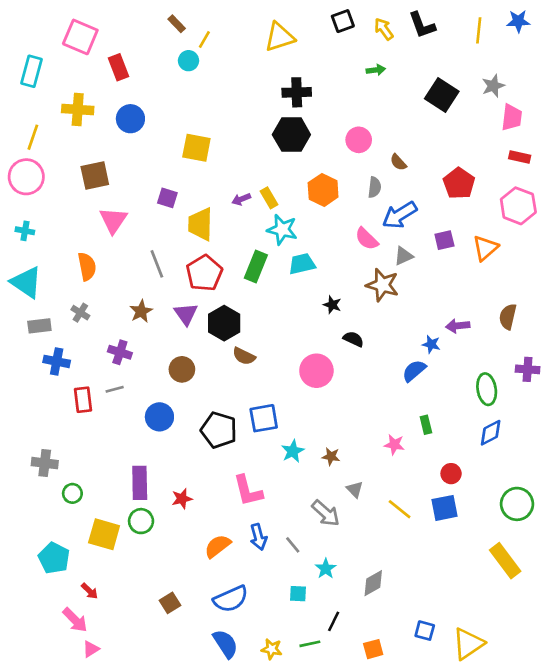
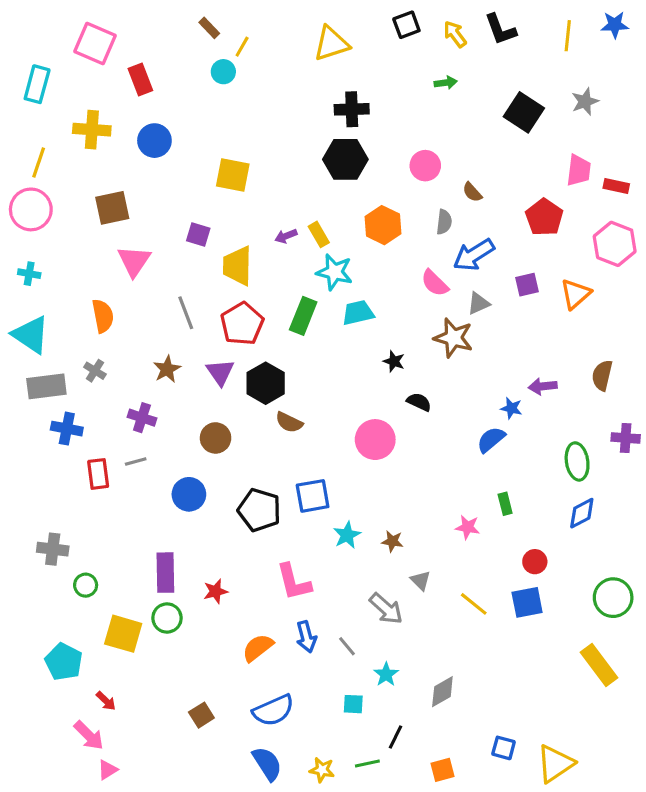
pink trapezoid: (512, 117) -> (579, 170), moved
gray rectangle: (39, 326) -> (46, 386), size x1.4

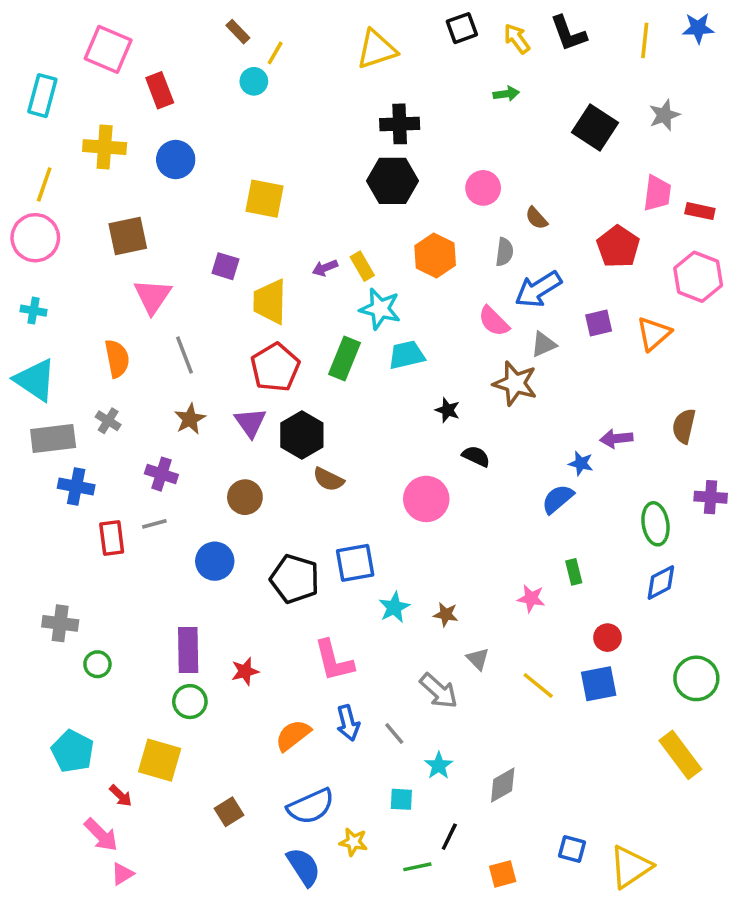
gray line: (186, 313) -> (185, 355), moved
yellow square: (123, 634) -> (160, 760), moved
yellow star: (322, 770) -> (353, 842), moved

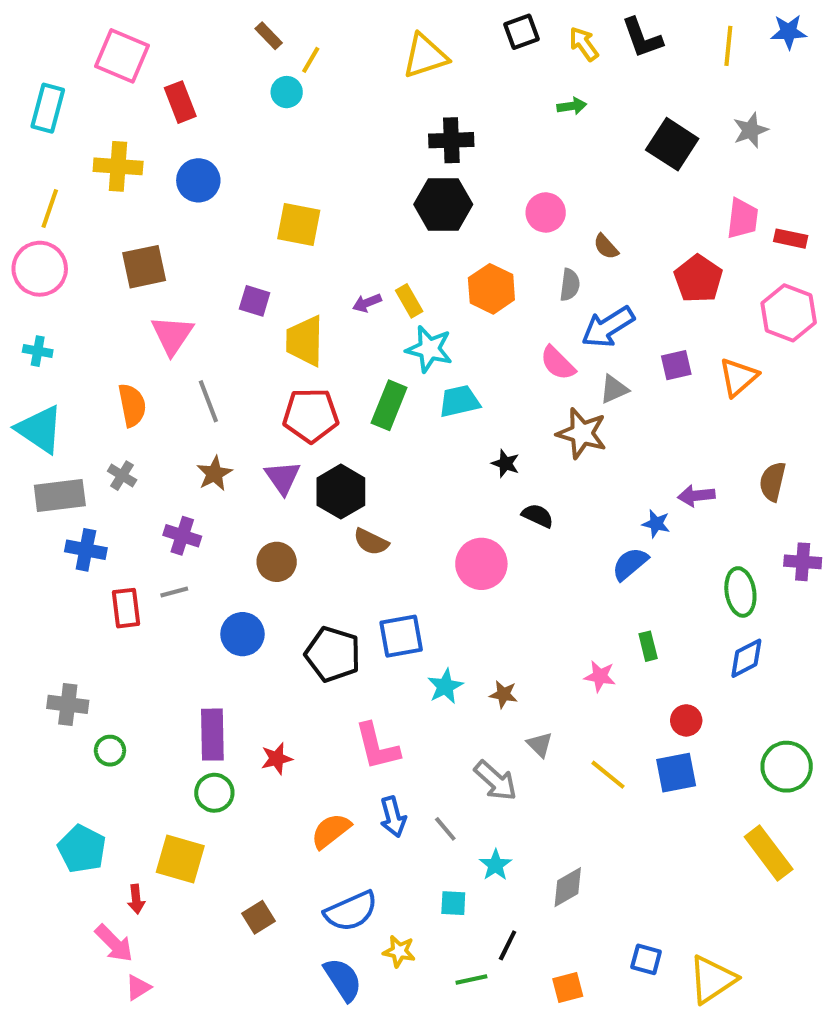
red pentagon: (275, 367) -> (311, 415), turned 30
red arrow: (121, 796) -> (136, 899), turned 40

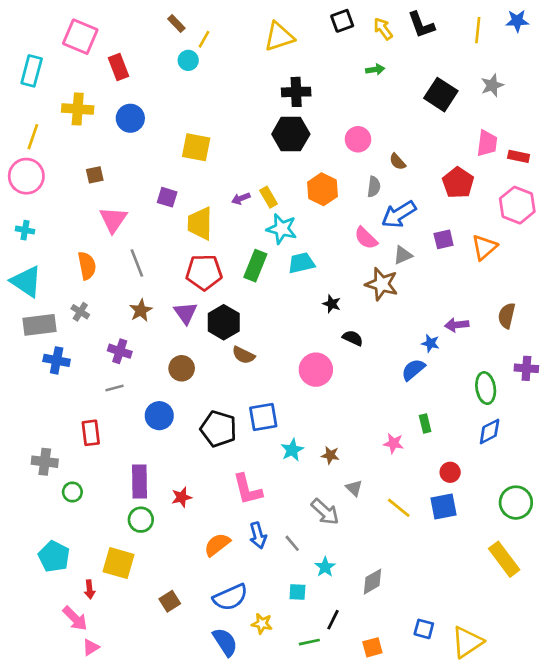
brown square: (144, 267) -> (95, 175), size x0.6
red rectangle: (126, 608) -> (91, 433), moved

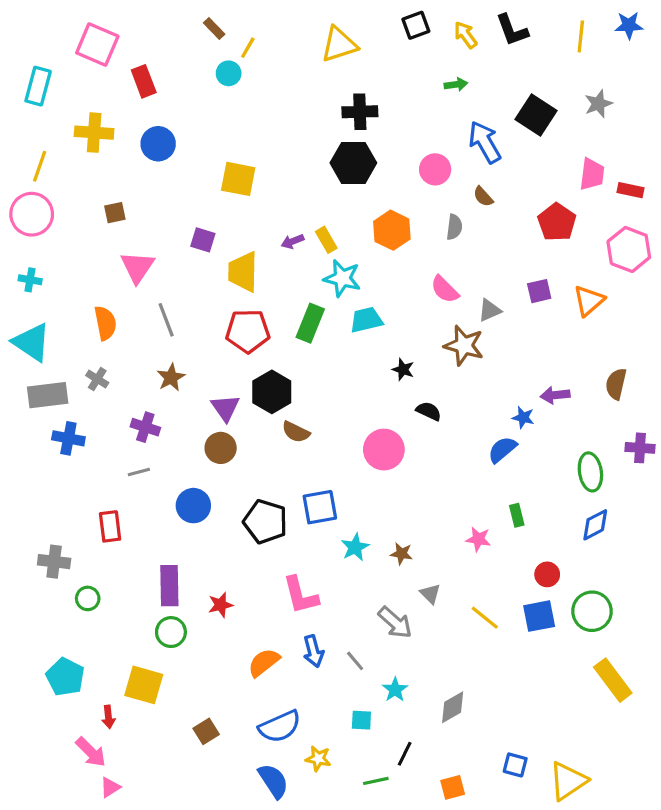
blue arrow: (399, 214) -> (485, 142), moved, turned 92
purple triangle: (186, 313) -> (225, 408), moved
green circle: (516, 503) -> (592, 611), moved

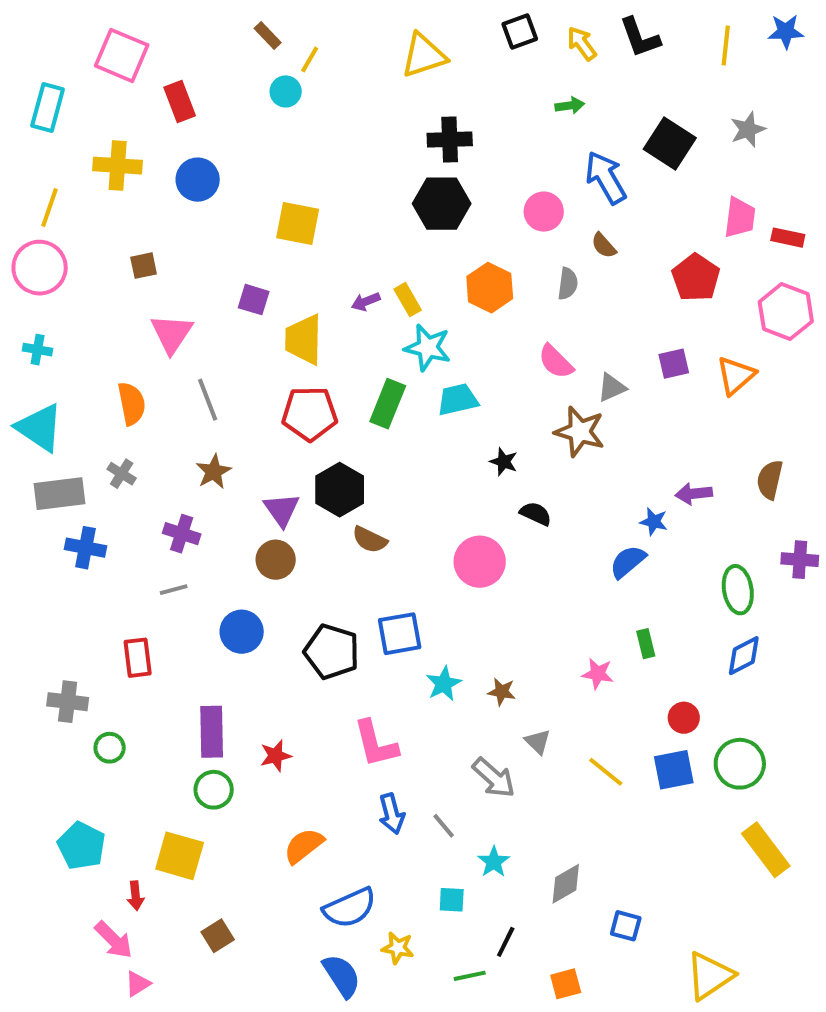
orange semicircle: (264, 662) -> (304, 846), moved
brown square: (206, 731) -> (218, 936), moved
blue square: (515, 765) -> (626, 926), moved

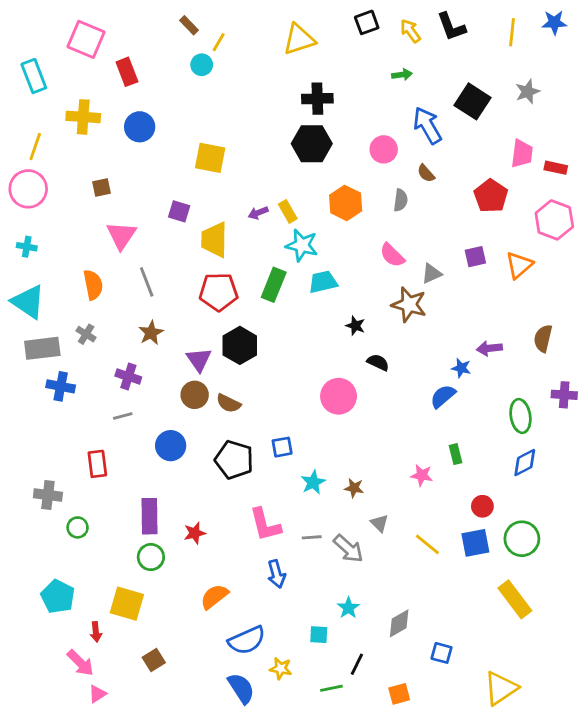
cyan rectangle: (48, 108) -> (34, 76), turned -36
brown semicircle: (370, 540) -> (228, 403), moved
blue square: (400, 634) -> (282, 447), size x0.7
gray line: (444, 826) -> (312, 537), moved, turned -54
yellow rectangle: (766, 850) -> (515, 599), moved

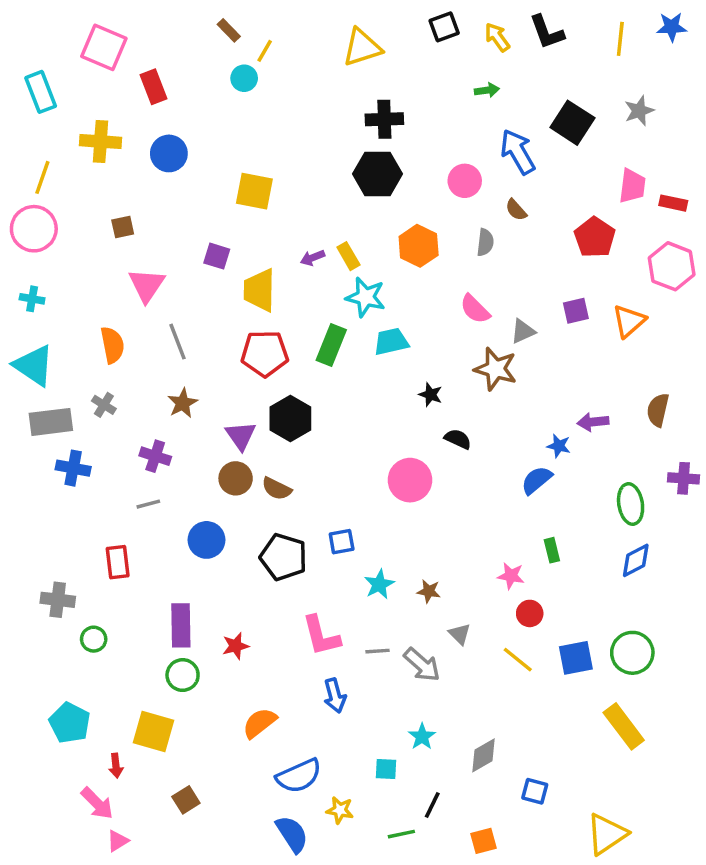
red circle: (482, 506) -> (530, 613), moved

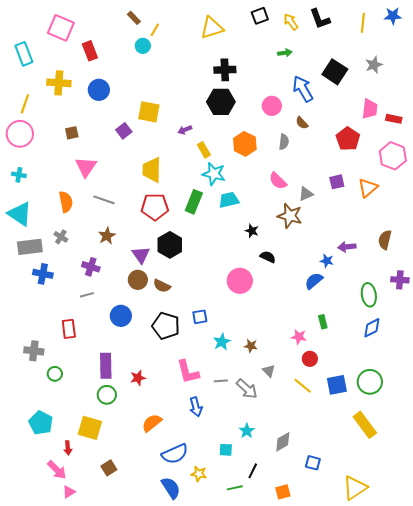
purple square: (217, 256) -> (124, 131), moved, turned 35
purple arrow: (313, 258) -> (185, 130), moved
gray line: (177, 342) -> (104, 200), turned -50

